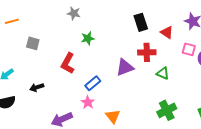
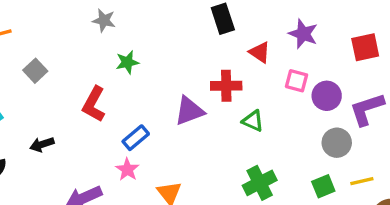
black rectangle: (141, 22) -> (223, 19), moved
gray square: (33, 43) -> (35, 71), turned 32

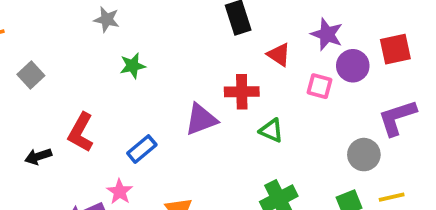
purple circle: (327, 96) -> (353, 66), moved
red L-shape: (94, 104) -> (81, 132), moved
pink star: (127, 170) -> (120, 192), moved

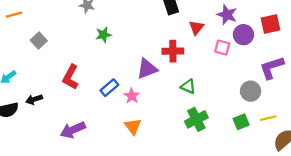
red triangle: (279, 55) -> (196, 28), turned 35
green triangle: (271, 131) -> (188, 86), moved
black arrow: (38, 156) -> (34, 99), moved
pink star: (120, 192) -> (132, 96), moved

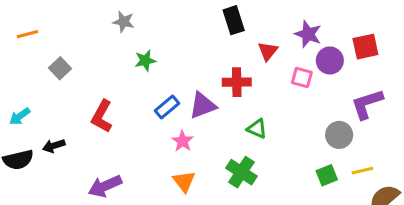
blue rectangle: (109, 88) -> (167, 107), moved
green cross: (196, 119) -> (241, 172), moved, turned -30

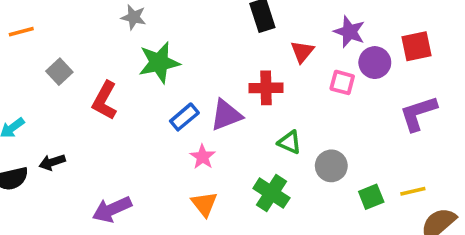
green star: (145, 60) -> (159, 63), size x1.6
red L-shape: (102, 116) -> (105, 101), moved
gray circle: (339, 135) -> (331, 166), moved

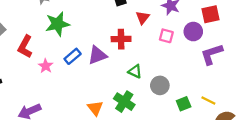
purple circle: (375, 63) -> (193, 32), moved
pink star: (203, 157) -> (46, 66), moved
yellow line: (413, 191) -> (208, 101), turned 40
orange triangle: (204, 204) -> (95, 108), moved

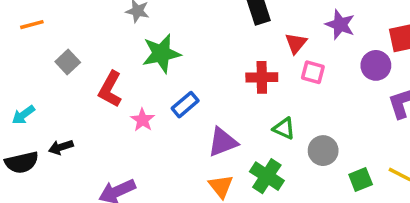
pink square: (166, 36) -> (313, 72), moved
purple triangle: (97, 55) -> (223, 142), moved

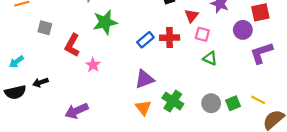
gray square: (68, 62) -> (45, 28), turned -32
blue rectangle: (185, 105) -> (145, 40), moved
green triangle: (284, 128) -> (210, 58), moved
gray circle: (323, 151) -> (211, 103), moved

